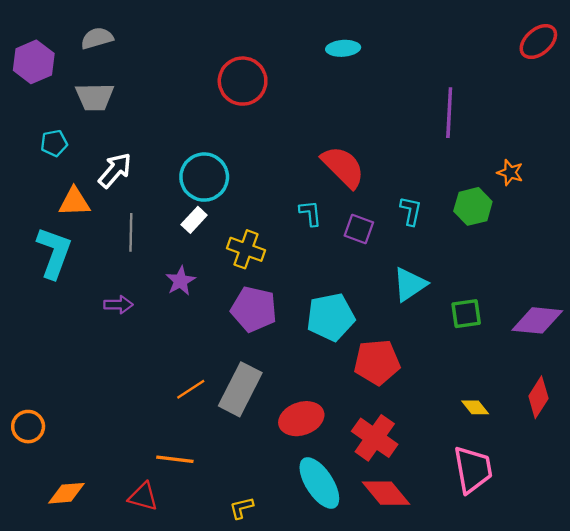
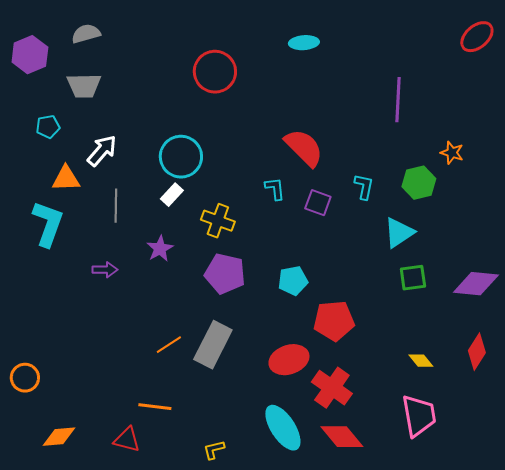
cyan triangle: (410, 284) -> (399, 233), moved
cyan pentagon: (331, 317) -> (293, 281), size x0.7
red ellipse: (301, 419) -> (289, 360), moved

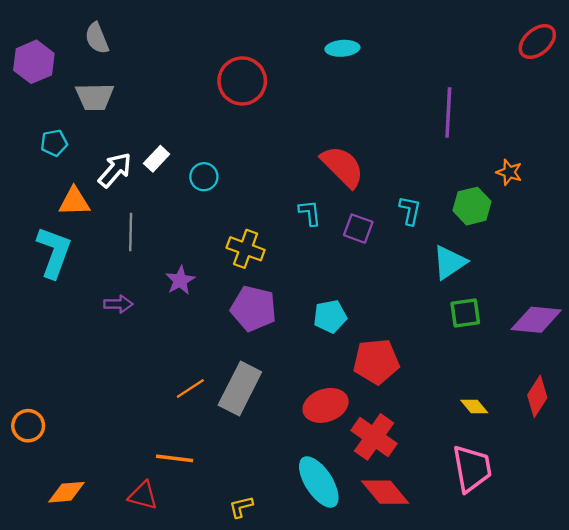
gray semicircle: (86, 34) -> (97, 38), turned -96
cyan circle: (181, 157) -> (204, 177), size x0.6
white rectangle: (172, 195) -> (157, 159), moved

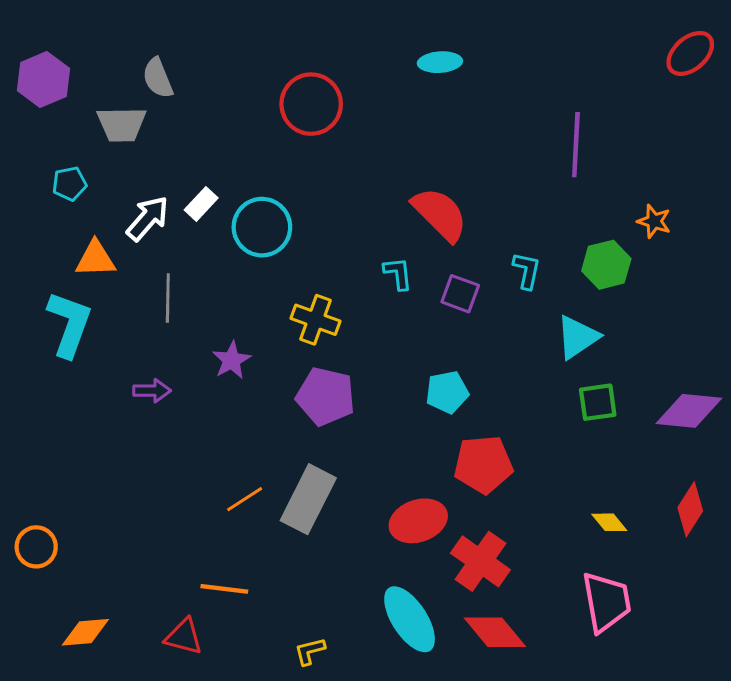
gray semicircle: (97, 38) -> (158, 78), moved
cyan circle: (204, 177) -> (262, 227), size x1.6
cyan pentagon: (330, 316) -> (447, 392), moved

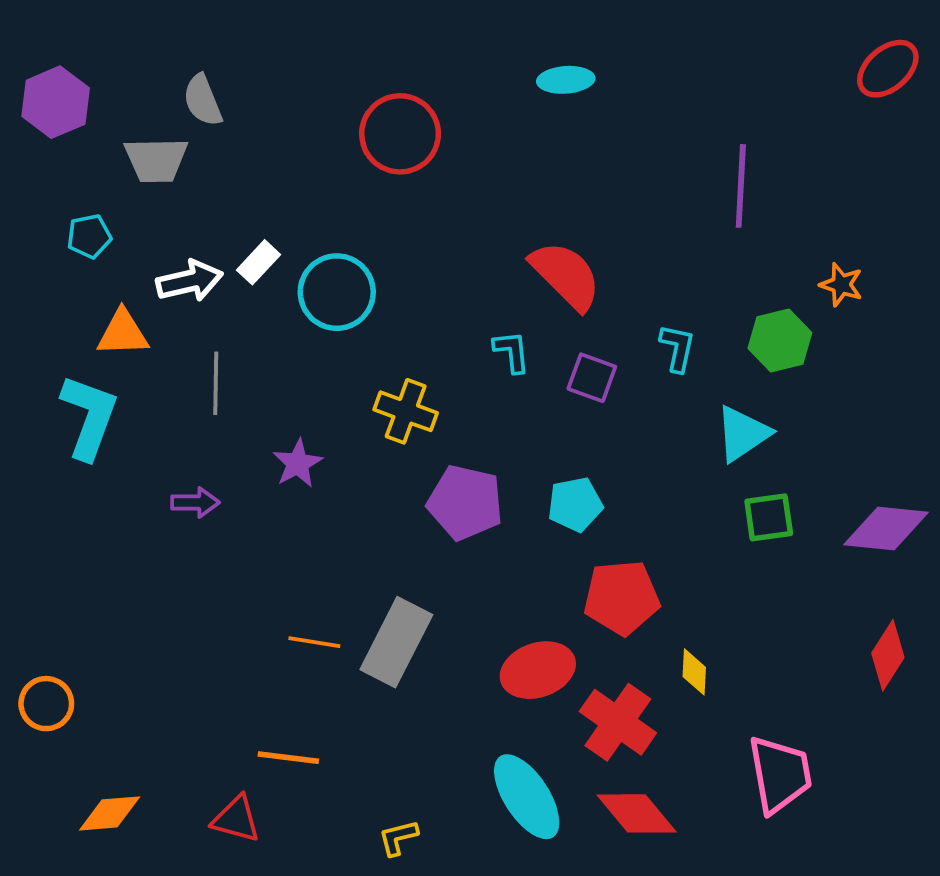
white arrow: (148, 218) -> (190, 281), turned 36
purple pentagon: (326, 396) -> (465, 502), moved
orange line: (245, 499) -> (314, 642), turned 42
yellow diamond: (609, 522) -> (694, 672), moved, turned 42

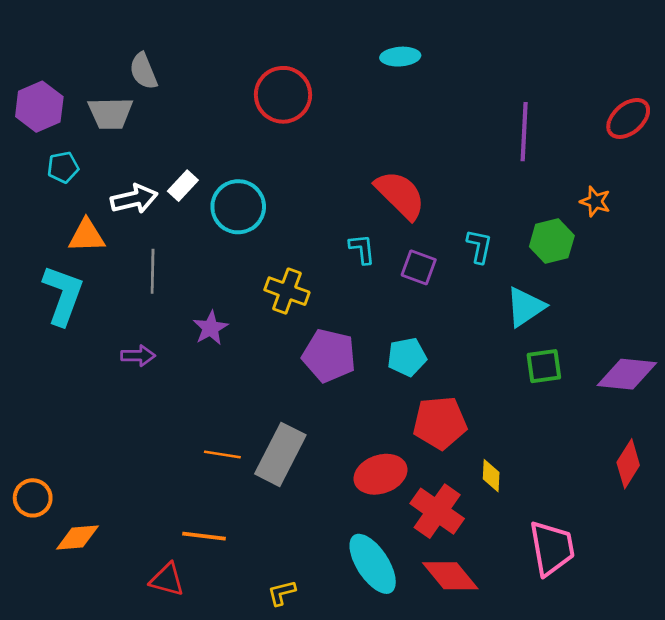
red ellipse: (888, 69) -> (628, 118), moved
purple hexagon: (56, 102) -> (39, 107), moved
orange diamond: (110, 813) -> (77, 537), moved

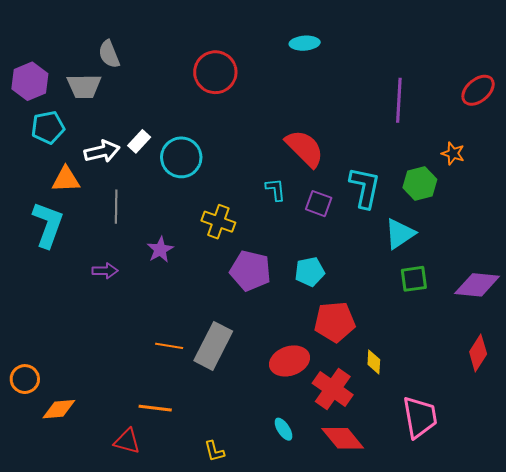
cyan pentagon: (63, 167) -> (48, 127), size x1.4
cyan L-shape: (479, 246) -> (365, 188), size x1.6
cyan ellipse: (373, 564) -> (284, 429), size x0.5
yellow L-shape: (282, 593) -> (214, 451), turned -90

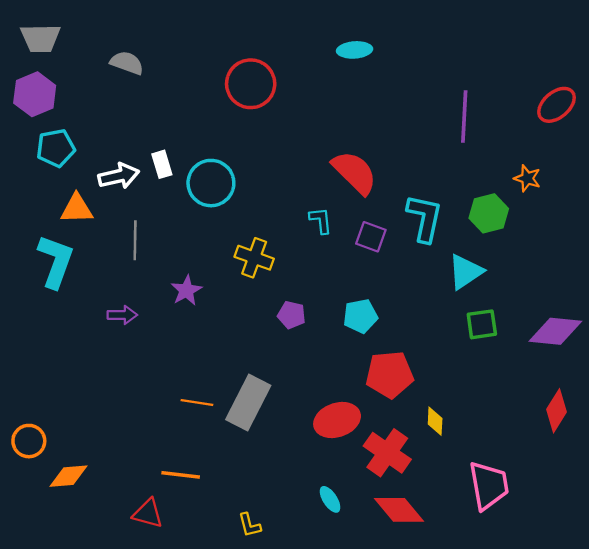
gray semicircle: (109, 54) -> (127, 63), turned 132
gray trapezoid: (84, 86) -> (41, 38), moved
white rectangle: (139, 141) -> (162, 164), turned -60
purple pentagon: (250, 271) -> (291, 315), size x0.6

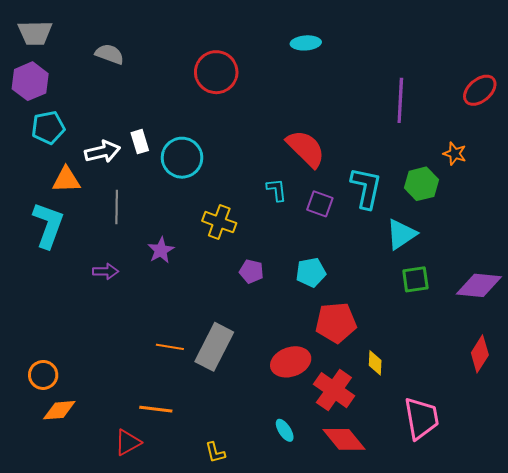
orange circle: (29, 441) -> (43, 375), moved
red triangle: (148, 513) -> (128, 442), turned -44

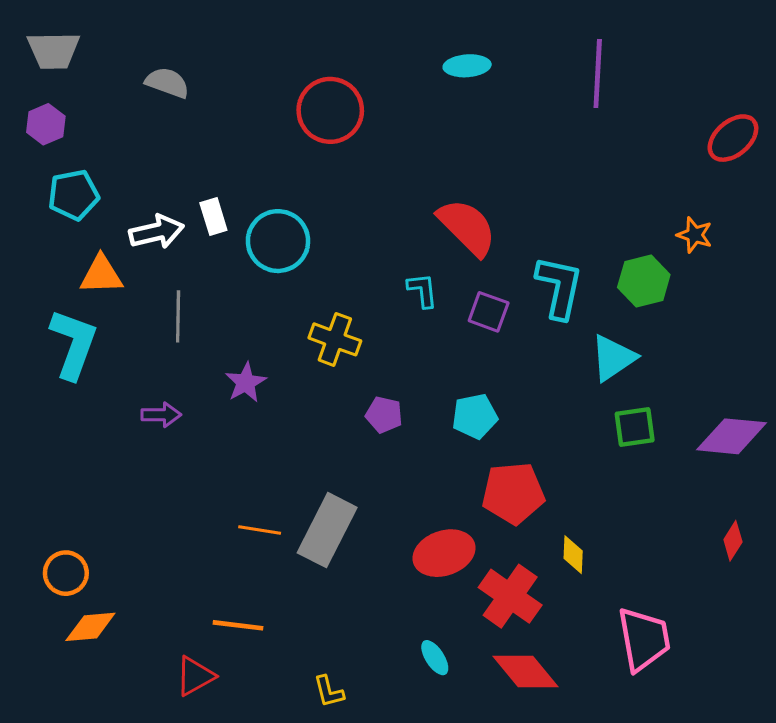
purple hexagon: (30, 81) -> (46, 124), size x0.7
purple line: (400, 100) -> (598, 73), moved
red diamond: (480, 354) -> (733, 541), size x0.7

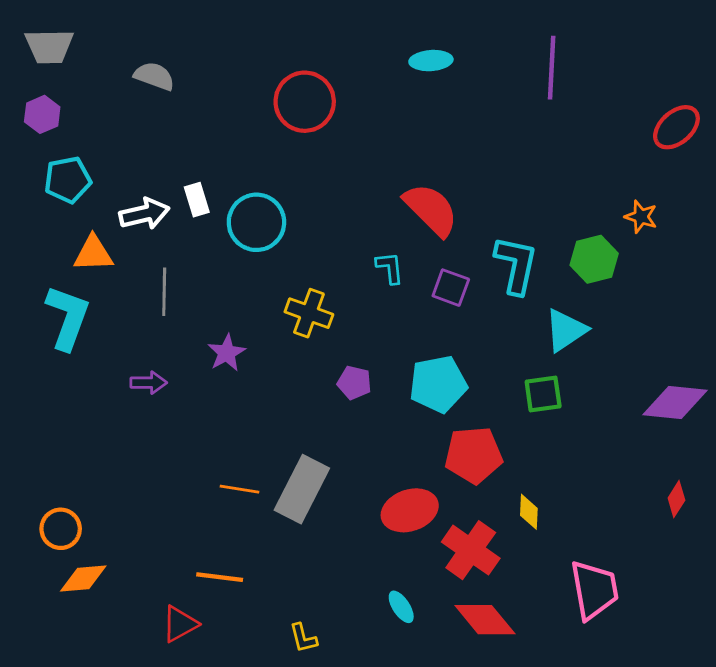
cyan pentagon: (475, 416) -> (438, 384), size x1.4
green square: (635, 427) -> (543, 394), moved

